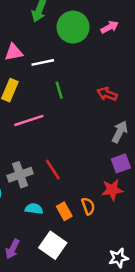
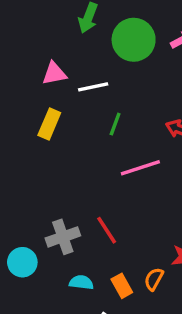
green line: (59, 90) -> (115, 124), turned 36
pink line: (29, 120) -> (140, 168), moved
orange semicircle: (88, 206) -> (154, 279), turned -132

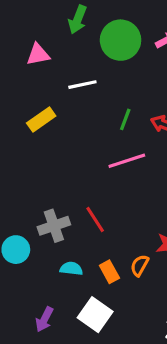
pink triangle: (54, 73) -> (38, 54), moved
yellow rectangle: (49, 124) -> (41, 119), turned 32
green line: (115, 124) -> (125, 119), moved

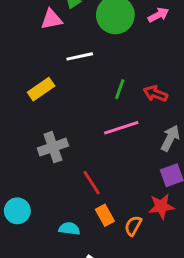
pink triangle: (38, 54) -> (51, 19), moved
gray cross: (54, 226) -> (53, 147), moved
orange rectangle: (109, 272) -> (105, 215), moved

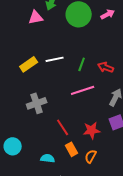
white line: (80, 56) -> (55, 59), moved
red star: (161, 206) -> (92, 130), moved

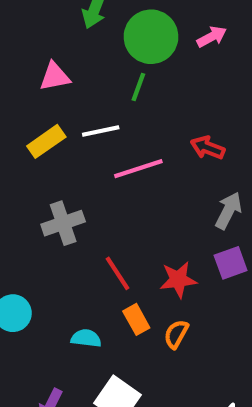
pink triangle: (36, 17) -> (55, 77), moved
green line: (82, 64) -> (138, 87), moved
pink line: (83, 90) -> (138, 169), moved

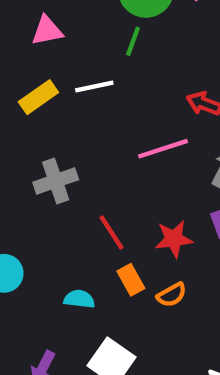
pink line: (138, 169) -> (163, 149), moved
orange semicircle: (176, 334) -> (172, 295), turned -148

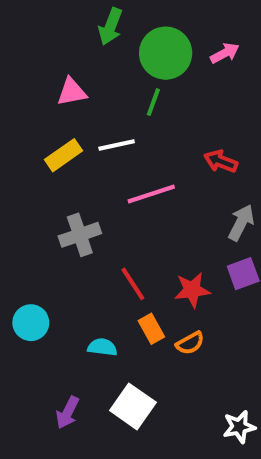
pink line: (163, 149) -> (151, 194), moved

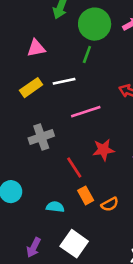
red star: (192, 290) -> (103, 150), moved

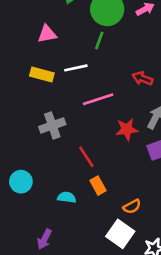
yellow rectangle: (31, 88) -> (42, 74), turned 50
red star: (103, 150) -> (127, 129), moved
orange semicircle: (110, 204) -> (132, 206), moved
white square: (74, 244) -> (120, 234), moved

